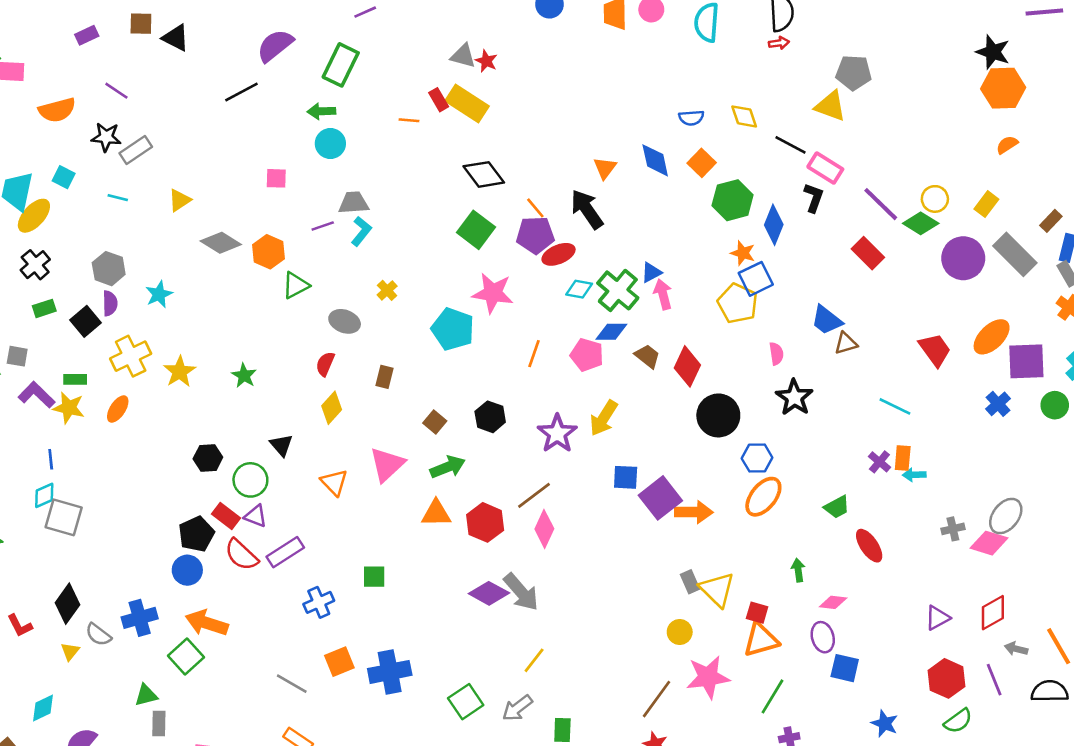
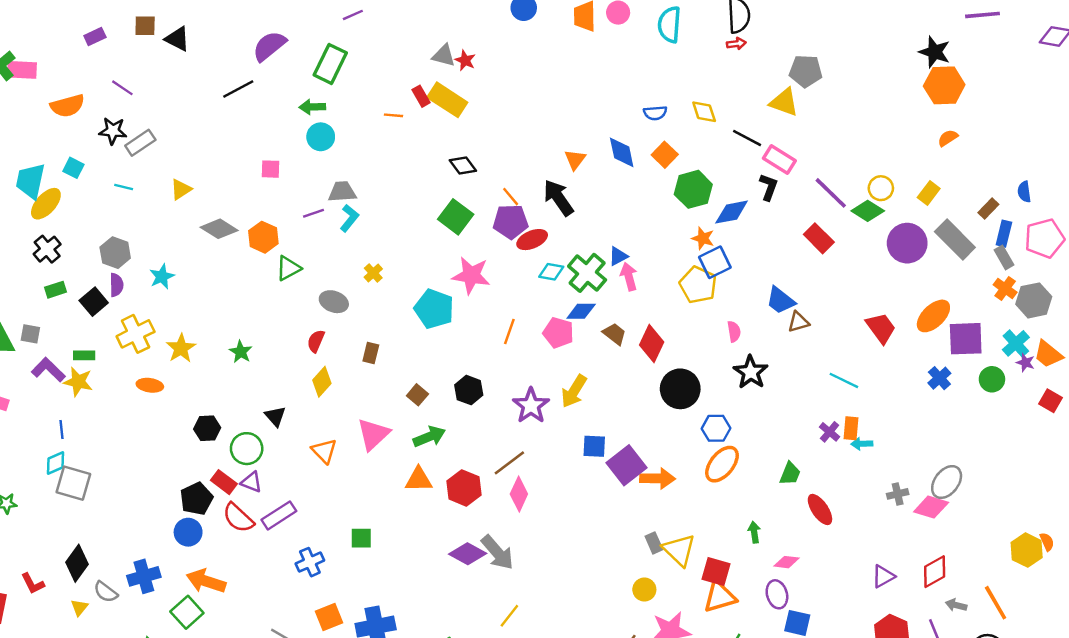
black diamond: (484, 174) -> (463, 165), size x0.7
blue diamond: (774, 225) -> (732, 212), turned 57
orange ellipse: (118, 409) -> (150, 385), moved, turned 65
green trapezoid: (837, 507) -> (790, 474), turned -40
red square: (757, 613) -> (716, 572), size x1.4

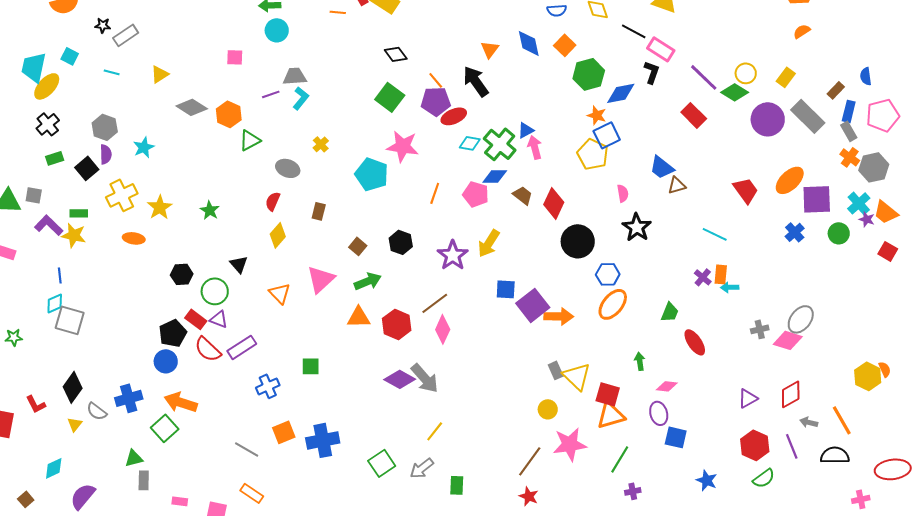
black star: (113, 131) -> (103, 25), size x0.7

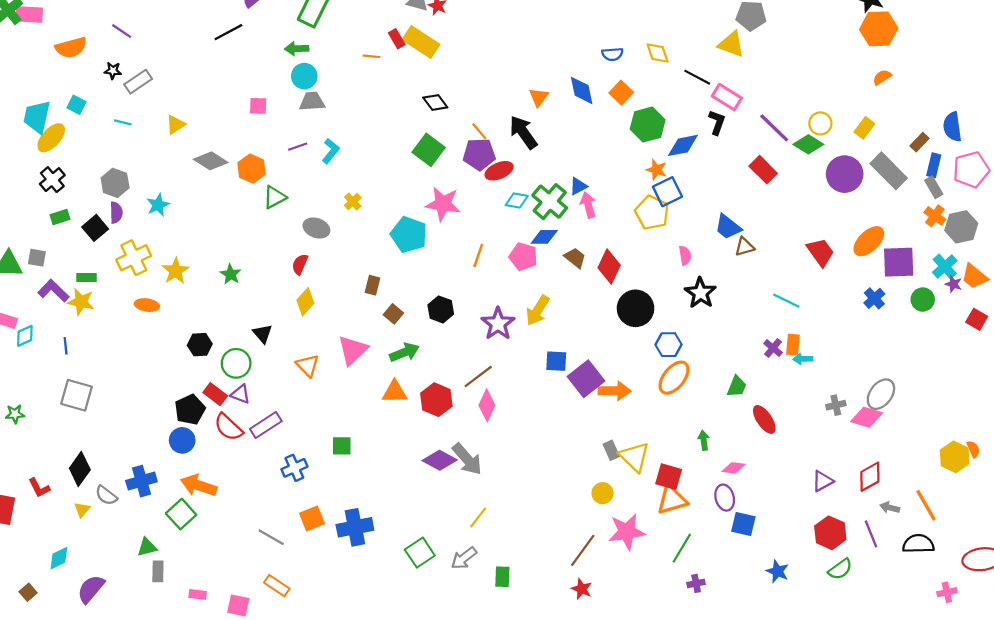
gray trapezoid: (295, 76) -> (312, 101), moved
blue semicircle: (866, 76) -> (952, 127), size x1.5
brown rectangle: (319, 211) -> (373, 285), moved
cyan diamond: (55, 303) -> (25, 336), moved

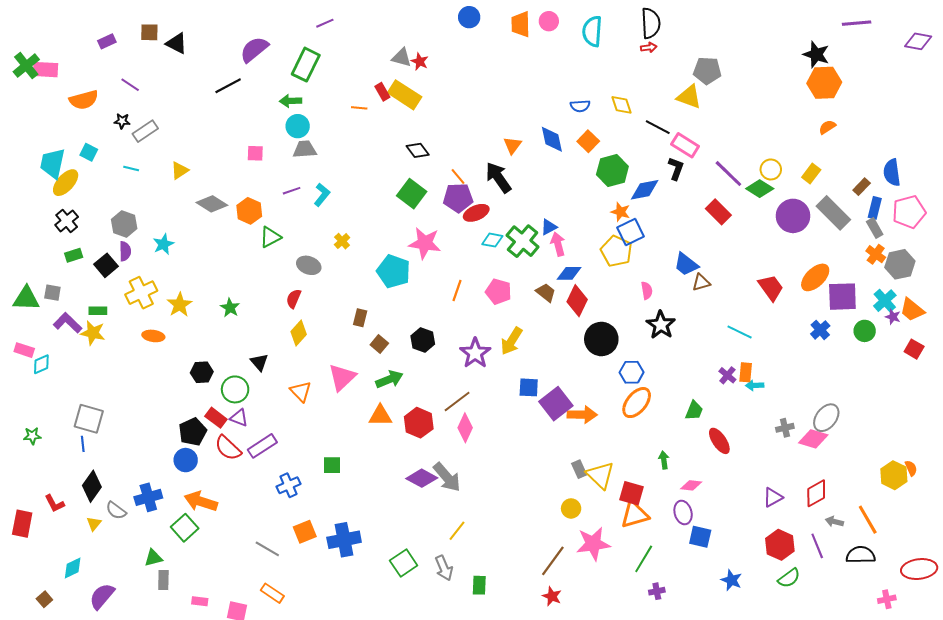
blue diamond: (544, 237) -> (569, 273), moved
blue line: (66, 346) -> (83, 444), moved
gray arrow: (464, 558) -> (444, 568), turned -75

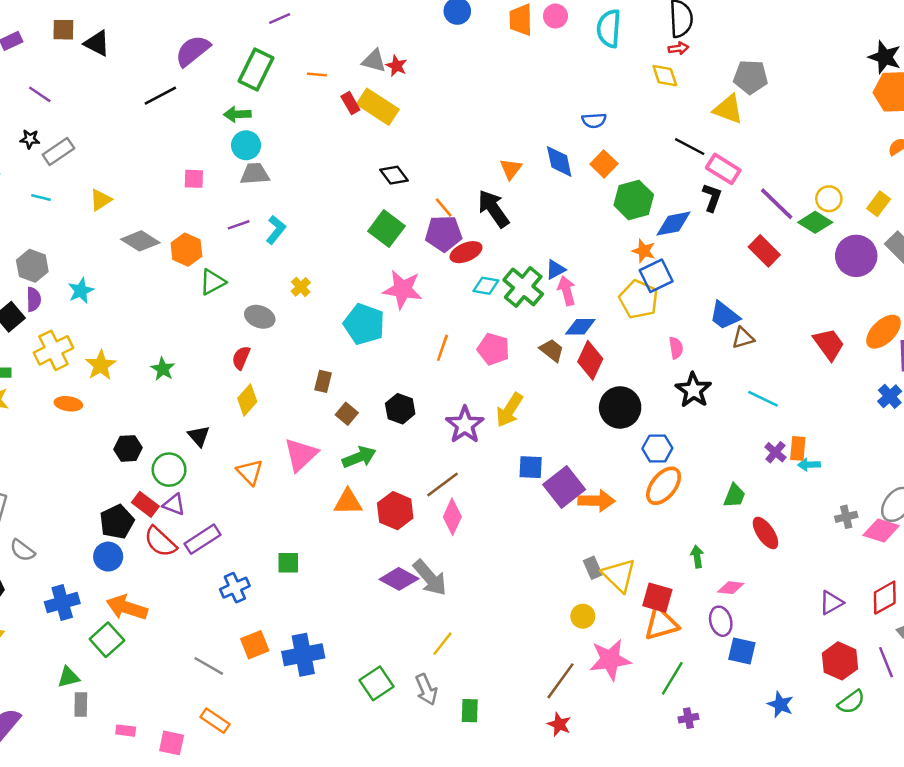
yellow diamond: (621, 105) -> (665, 76), moved
orange line: (359, 108) -> (317, 74), moved
cyan line: (740, 332) -> (763, 399), moved
gray semicircle: (116, 510) -> (22, 550), moved

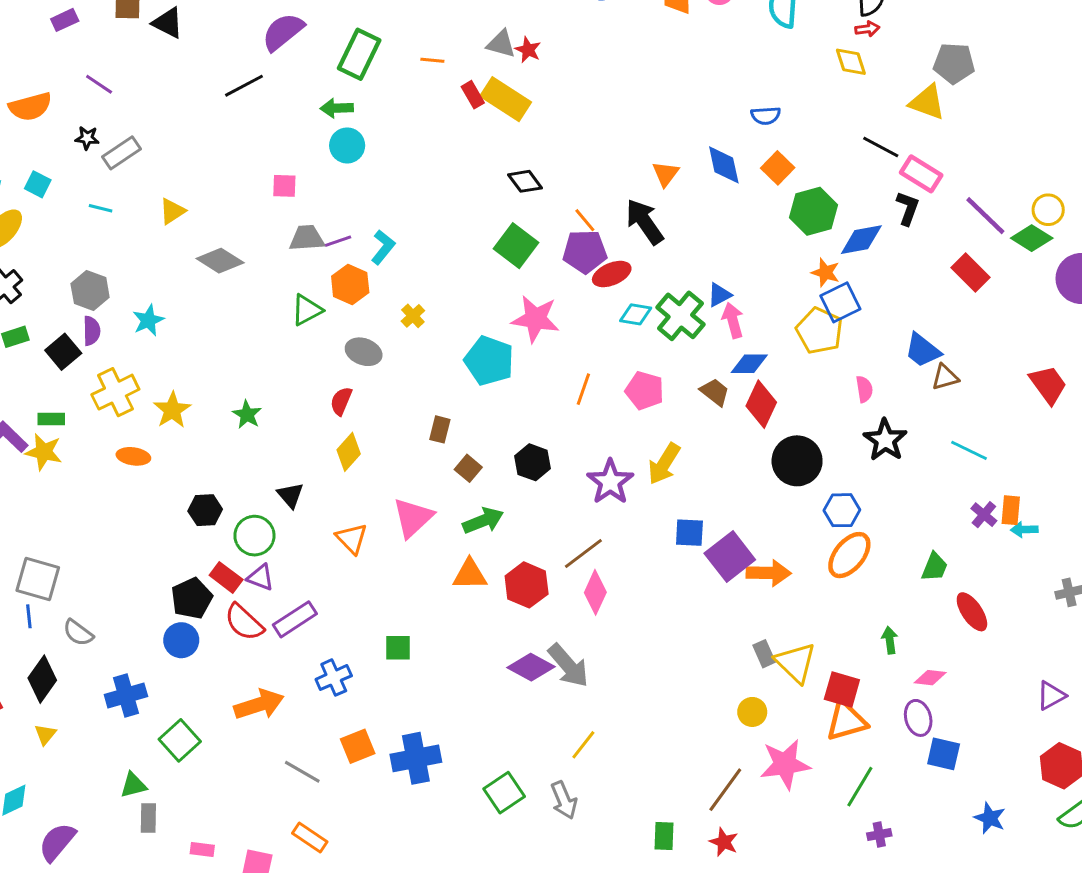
gray trapezoid: (255, 174) -> (307, 238), moved
orange hexagon: (186, 250) -> (350, 284), moved
orange arrow: (127, 608) -> (259, 704), moved, turned 144
green rectangle: (470, 711) -> (664, 836), moved

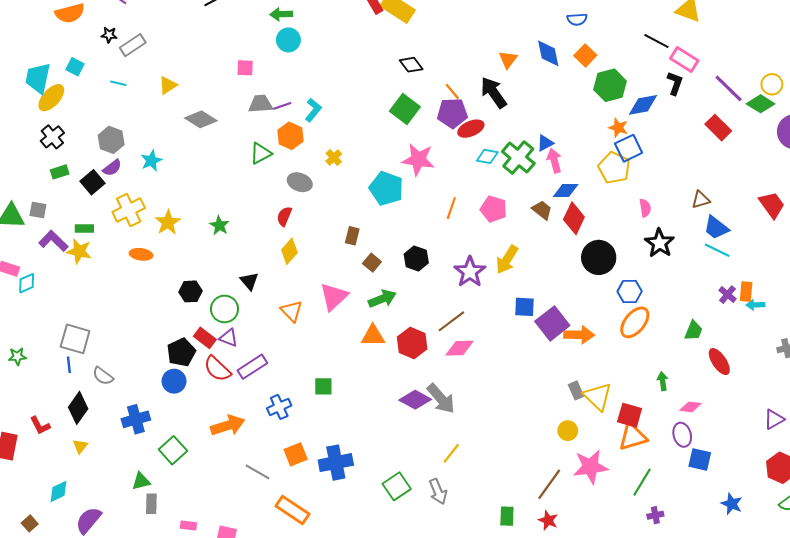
purple semicircle: (92, 331) -> (112, 168), turned 54
blue trapezoid: (923, 350) -> (716, 228), moved
pink diamond: (595, 592) -> (460, 348), turned 64
orange rectangle: (310, 838) -> (293, 510), moved, size x1.4

